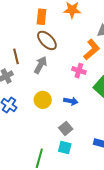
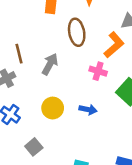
brown ellipse: (47, 40) -> (77, 32), moved, turned 35
gray square: (66, 128) -> (34, 147), moved

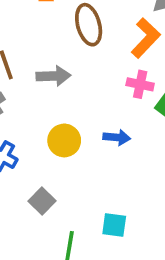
gray arrow: (50, 64) -> (53, 76), turned 65
pink cross: (98, 71) -> (140, 84), moved

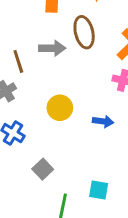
gray arrow: (53, 76) -> (52, 48), moved
yellow circle: (64, 140) -> (60, 108), moved

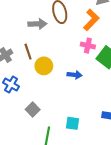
brown line: (18, 61) -> (28, 52), moved

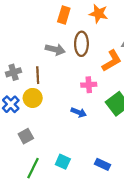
pink cross: (88, 46) -> (89, 85), moved, turned -32
yellow circle: (44, 66) -> (33, 98), moved

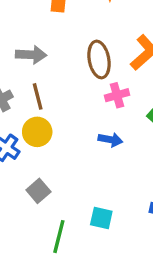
brown ellipse: (81, 44) -> (99, 59), moved
gray arrow: (55, 50) -> (31, 55), moved

